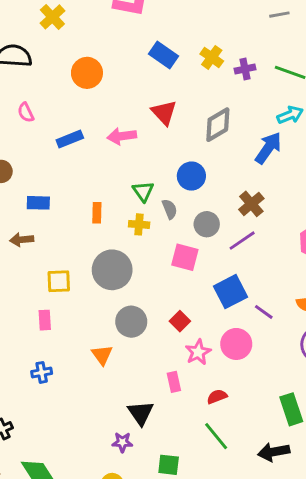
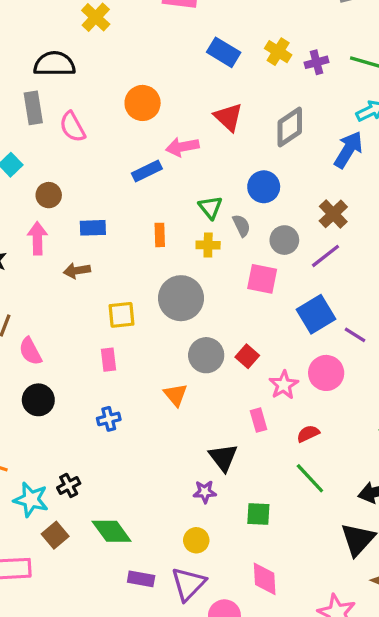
orange circle: (87, 73) -> (143, 103), moved
pink semicircle: (26, 112) -> (72, 127), size x1.4
blue rectangle: (70, 139) -> (147, 171), moved
red square: (180, 321) -> (247, 356), moved

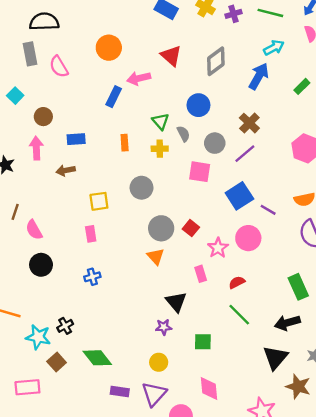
blue rectangle: (147, 171) -> (114, 97), turned -36
gray circle: (181, 298) -> (142, 188), size x0.7
orange triangle: (176, 395) -> (156, 256), moved

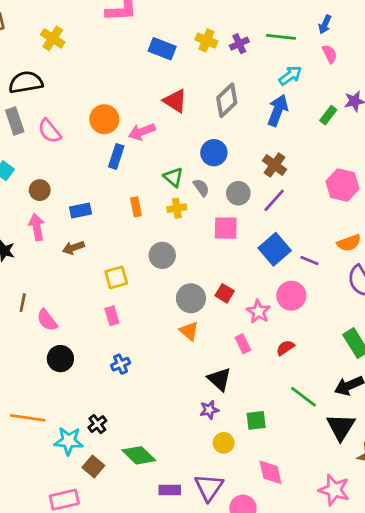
orange circle: (109, 48) -> (104, 119), moved
green line: (239, 315) -> (303, 397), moved
yellow circle: (159, 362) -> (224, 443), moved

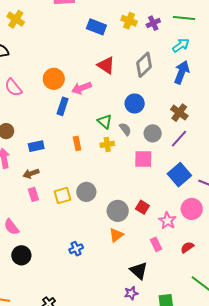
cyan arrow: (290, 76) -> (181, 45), moved
gray circle: (162, 255) -> (86, 192), moved
pink rectangle: (112, 316) -> (33, 194), moved
orange triangle: (189, 331) -> (116, 235), turned 42
blue cross: (121, 364) -> (76, 249), moved

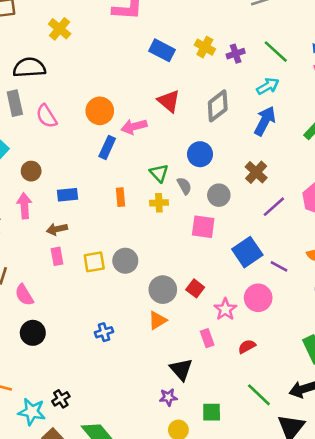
green line: (184, 18) -> (276, 52), turned 30
purple line: (179, 139) -> (274, 207), moved

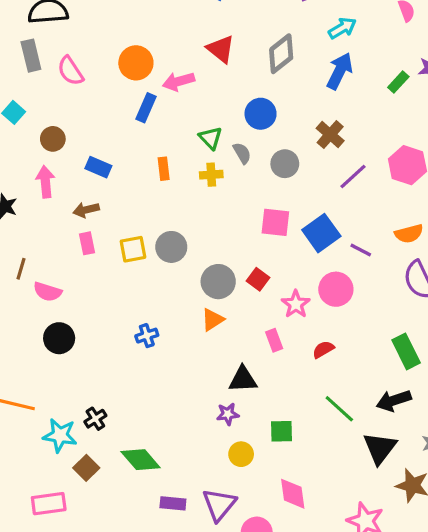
blue rectangle: (68, 195) -> (98, 167), turned 30
pink square: (203, 227) -> (275, 222), moved
pink semicircle: (24, 295) -> (48, 292), turned -40
black triangle: (181, 369) -> (243, 379), turned -50

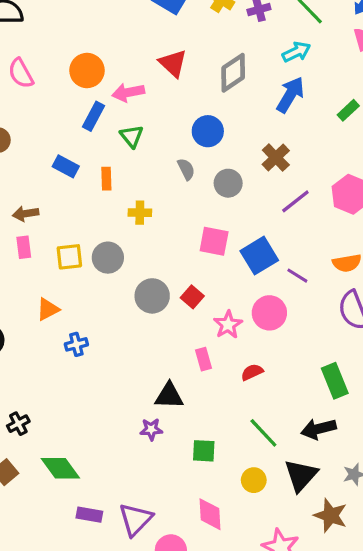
green triangle: (211, 138) -> (132, 136), moved
blue rectangle: (98, 167) -> (66, 166), moved
yellow cross: (211, 175) -> (140, 213), moved
orange triangle: (212, 320) -> (48, 309), moved
yellow circle: (241, 454) -> (254, 480), moved

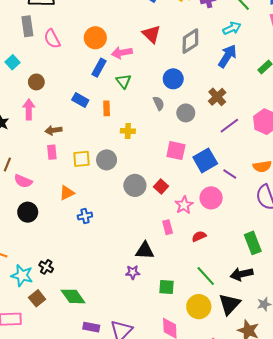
black cross: (18, 424) -> (46, 267), turned -32
yellow circle: (254, 480) -> (199, 307), size x1.5

